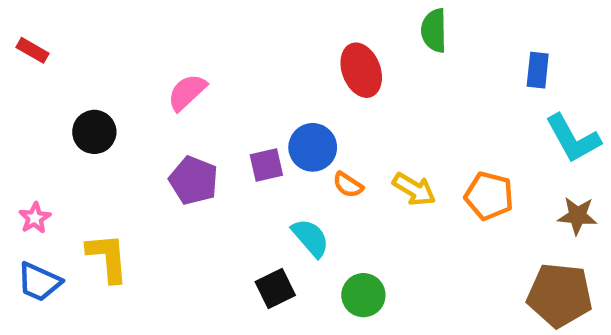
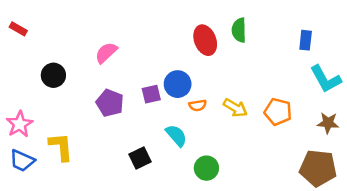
green semicircle: (434, 30) -> (239, 30), moved
orange semicircle: (348, 185) -> (198, 105), turned -42
pink star: (35, 218) -> (20, 124), size x1.5
black square: (275, 289) -> (140, 158), moved

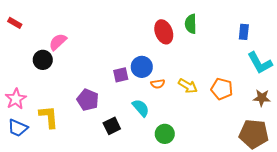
pink semicircle: (106, 53) -> (58, 42), moved
purple pentagon: (110, 103) -> (88, 100), moved

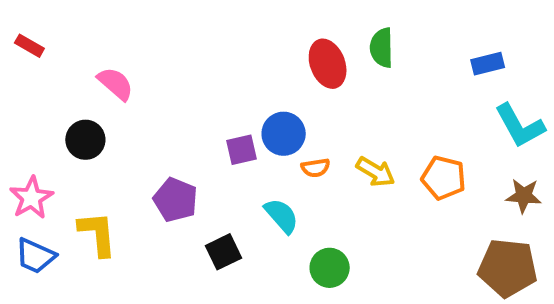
blue rectangle: (244, 32) -> (488, 64), turned 70
pink semicircle: (58, 42) -> (115, 84), turned 84
black circle: (43, 60) -> (85, 140), moved

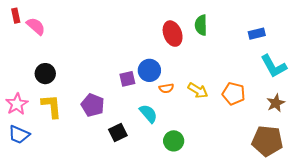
red rectangle: (29, 46) -> (16, 16), moved, turned 48
pink semicircle: (115, 84) -> (36, 26), moved
brown star: (524, 196) -> (276, 103), turned -30
yellow L-shape: (97, 234) -> (52, 106), moved

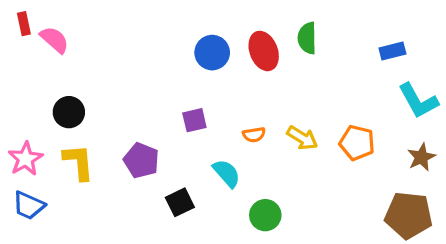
blue circle: (149, 70) -> (212, 53), moved

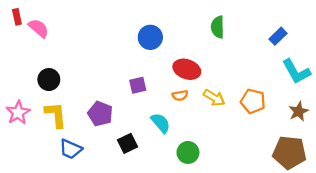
red ellipse: (264, 51) -> (187, 69), moved, turned -50
blue rectangle: (392, 51) -> (278, 36), turned -30
blue trapezoid: (29, 205) -> (71, 149), moved

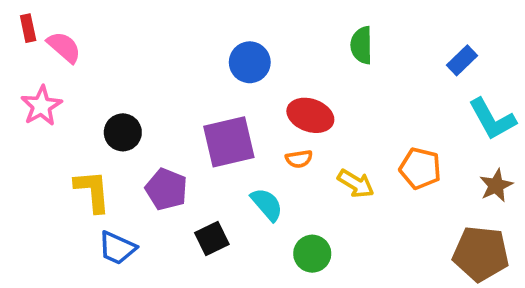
black circle: (49, 80) -> (123, 132), moved
purple square: (138, 85) -> (229, 142), size x1.8
yellow arrow: (214, 98) -> (356, 184), moved
pink star: (18, 113) -> (41, 106), moved

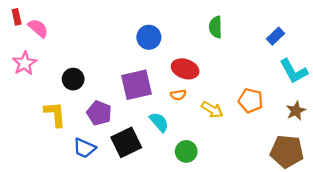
black square: (212, 238) -> (126, 142), size x1.5
blue trapezoid: (117, 248) -> (84, 148), moved

